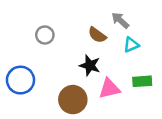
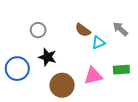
gray arrow: (120, 20) -> (120, 29), moved
cyan triangle: (131, 45) -> (98, 43), moved
black star: (90, 65) -> (47, 57), moved

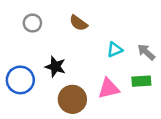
gray arrow: (120, 29) -> (146, 52), moved
gray circle: (38, 30) -> (32, 23), moved
brown semicircle: (83, 30) -> (78, 23), moved

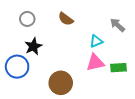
gray arrow: (146, 52) -> (117, 25), moved
black star: (55, 67) -> (33, 46), moved, turned 30
pink triangle: (109, 88) -> (95, 63), moved

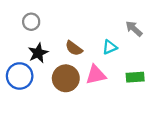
brown semicircle: (66, 19) -> (74, 48), moved
pink triangle: (95, 63) -> (96, 75), moved
brown circle: (61, 83) -> (66, 78), moved

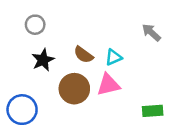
cyan triangle: (110, 47) -> (114, 57), moved
blue circle: (20, 76) -> (22, 110), moved
green rectangle: (135, 77) -> (153, 111), moved

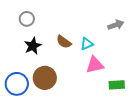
gray arrow: (151, 32) -> (116, 25), turned 119
pink triangle: (108, 85) -> (95, 65), moved
brown circle: (74, 89) -> (45, 78), moved

